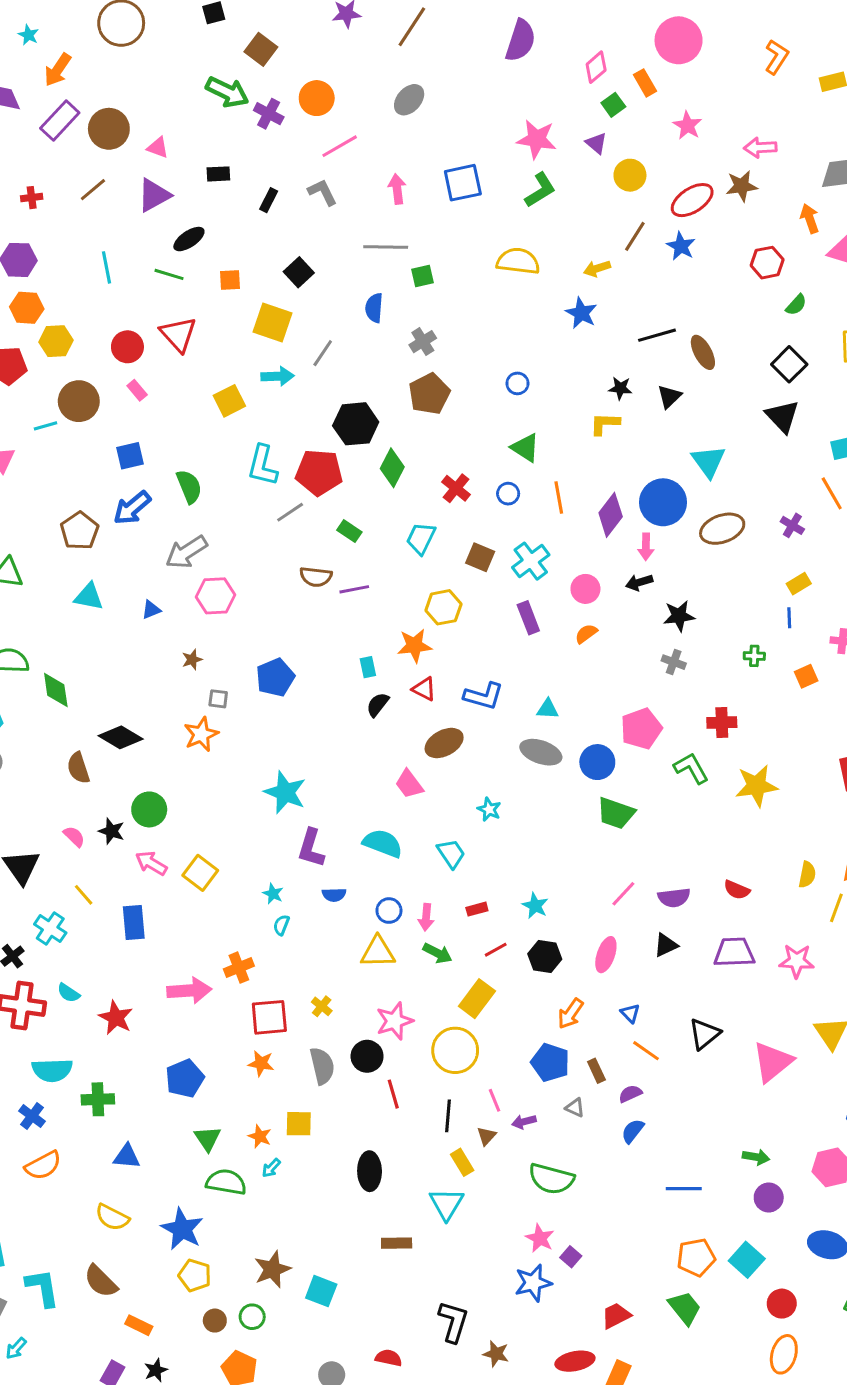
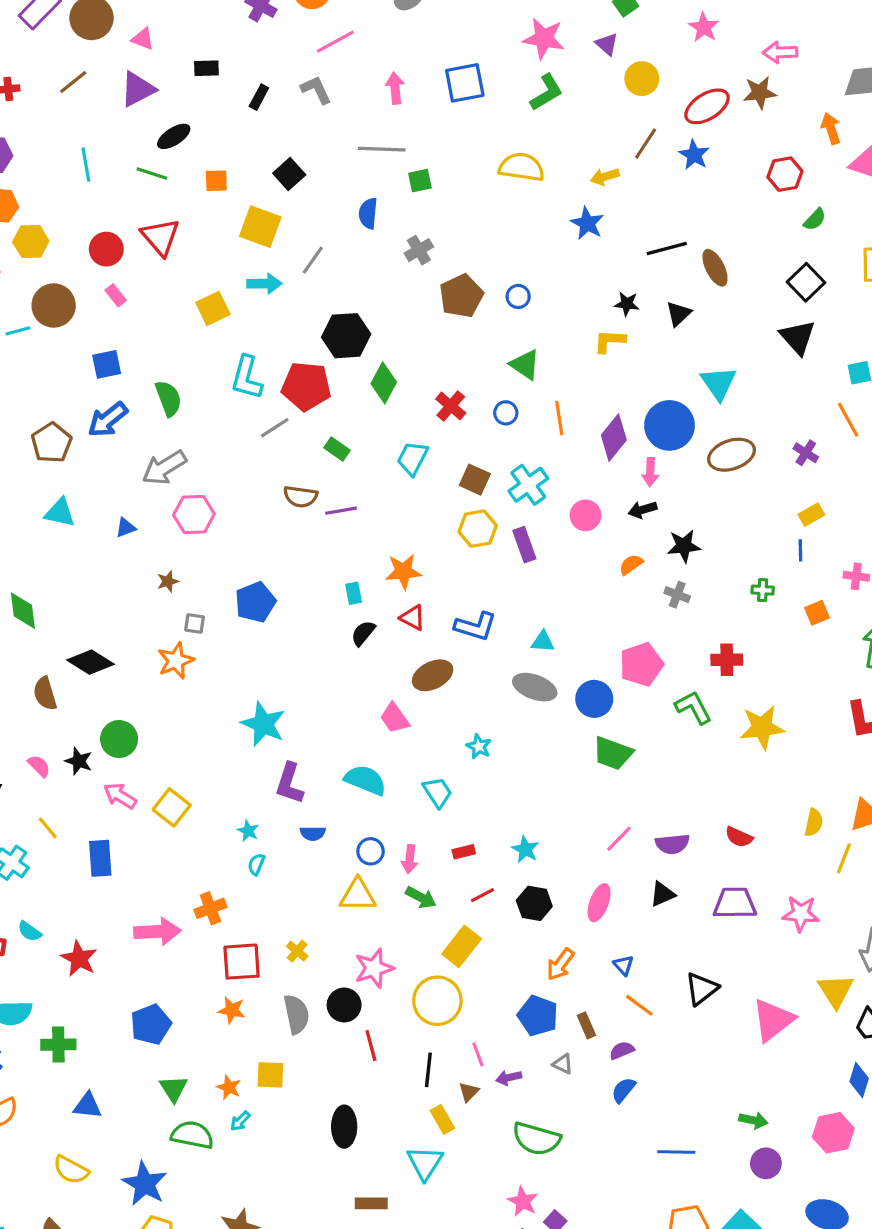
brown pentagon: (429, 394) -> (461, 296), moved
yellow hexagon: (443, 607) -> (478, 529), moved
orange semicircle: (586, 634) -> (631, 564), moved

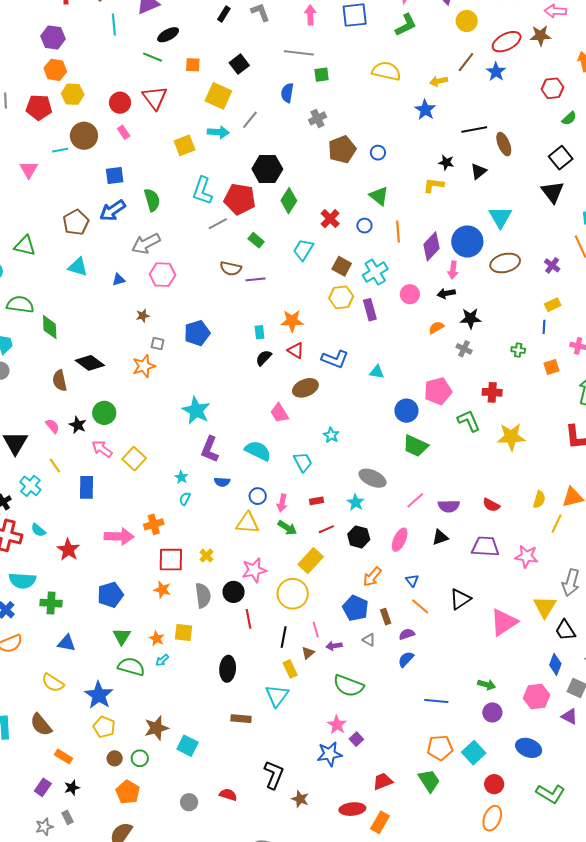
cyan line: (86, 165) -> (114, 24), moved
gray ellipse: (535, 687) -> (373, 478), moved

